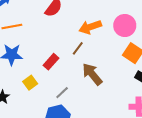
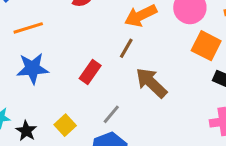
yellow square: (30, 83) -> (65, 125), moved

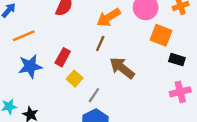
red rectangle: (90, 72) -> (63, 57), moved
yellow square: (65, 125) -> (75, 79), moved

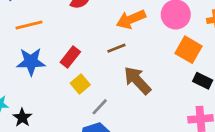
brown line: (100, 44) -> (116, 48), turned 35

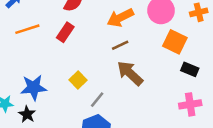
brown line: (116, 48) -> (120, 45), moved
red rectangle: (70, 57) -> (65, 32), moved
blue star: (31, 62) -> (34, 88), moved

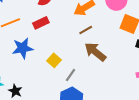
red rectangle: (65, 32) -> (41, 23), turned 35
blue star: (34, 88) -> (23, 48), moved

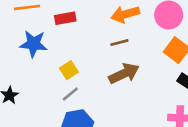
brown arrow: (95, 52) -> (124, 73), turned 100
gray line: (71, 75) -> (70, 94), moved

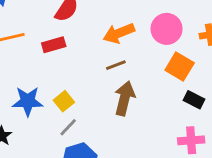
blue star: (34, 44) -> (28, 101), moved
brown arrow: (124, 73) -> (125, 98), turned -44

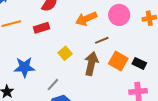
brown line: (116, 65) -> (102, 40), moved
orange square: (180, 66) -> (118, 61), moved
yellow square: (64, 101) -> (65, 53), moved

